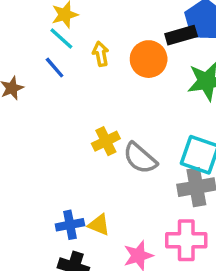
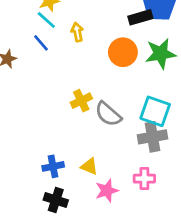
orange circle: (149, 59) -> (123, 52), moved
yellow triangle: (99, 225) -> (89, 166), moved
pink cross: (186, 240) -> (144, 179), size x0.7

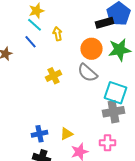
yellow cross: (81, 101) -> (54, 76), moved
gray semicircle: (108, 114) -> (88, 73), moved
yellow triangle: (89, 166) -> (66, 134), turned -48

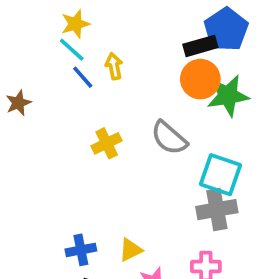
blue line: (30, 42) -> (83, 77), moved
orange circle: (92, 49) -> (200, 79), moved

